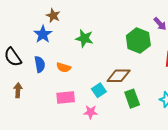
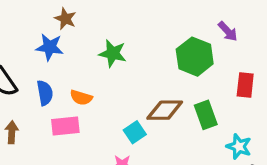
blue star: (43, 34) -> (50, 47), turned -30
pink rectangle: (66, 98) -> (65, 126), moved
green rectangle: (132, 99) -> (206, 115), moved

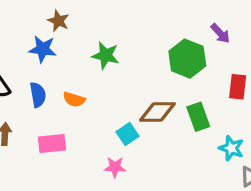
pink rectangle: (65, 126) -> (52, 143), moved

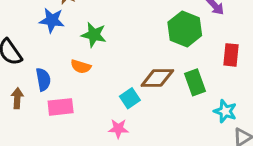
green star: (106, 55) -> (94, 35), moved
blue semicircle: (38, 95) -> (43, 80), moved

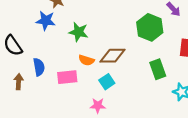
orange semicircle: (81, 66) -> (86, 60), moved
brown diamond: (157, 78) -> (112, 56), moved
pink rectangle: (61, 107) -> (67, 77), moved

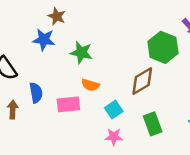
brown diamond: (112, 56) -> (142, 81), moved, turned -30
green rectangle: (158, 69) -> (153, 124), moved
pink star: (98, 105) -> (114, 137), moved

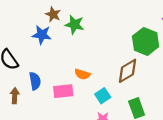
green star: (81, 53) -> (74, 25), moved

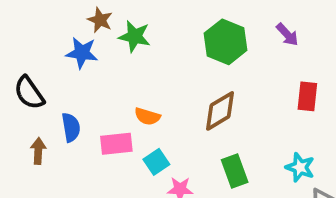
green hexagon: (146, 41) -> (225, 42), moved
cyan square: (103, 96) -> (156, 162), moved

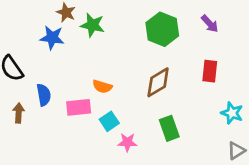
red rectangle: (307, 96) -> (210, 71), moved
cyan star: (300, 167) -> (232, 113), moved

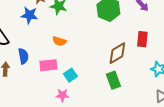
brown diamond: (158, 82) -> (117, 53), moved
orange semicircle: (102, 86) -> (59, 41), moved
pink star: (127, 142) -> (62, 95), moved

